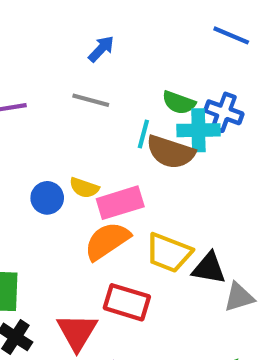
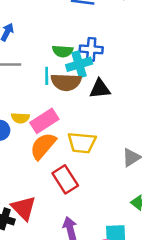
black triangle: (209, 268) -> (100, 89), moved
red rectangle: (127, 302) -> (65, 179), turned 56
red triangle: (77, 332) -> (24, 208), moved

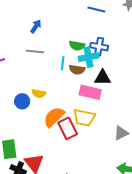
brown semicircle: (66, 82) -> (77, 70), size x0.7
pink rectangle: (44, 121) -> (90, 92), moved, turned 40
red rectangle: (65, 179) -> (68, 128), moved

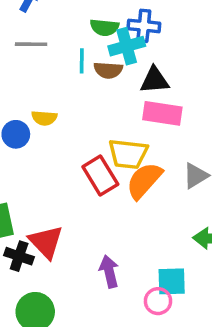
pink rectangle: (90, 92) -> (162, 113), moved
orange semicircle: (54, 117) -> (144, 181), moved

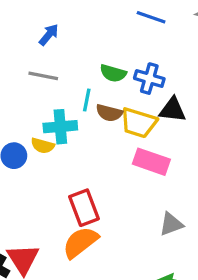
cyan cross: (127, 46) -> (60, 127), moved
black triangle: (154, 80) -> (172, 110), moved
yellow trapezoid: (128, 154) -> (139, 123), moved
orange semicircle: (144, 181) -> (80, 242), moved

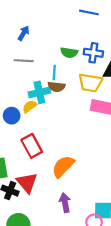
brown semicircle: (109, 113) -> (57, 87), moved
yellow semicircle: (43, 146) -> (30, 106), turned 136
red rectangle: (84, 208) -> (32, 146), moved

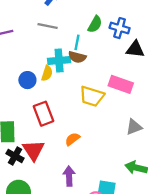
green semicircle: (69, 53) -> (95, 24), turned -77
yellow trapezoid: (90, 83) -> (92, 96), moved
yellow semicircle: (30, 106) -> (47, 73), turned 136
orange semicircle: (63, 166) -> (72, 139), size x0.6

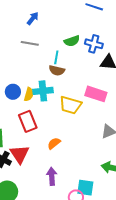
green semicircle: (95, 24) -> (72, 41), turned 42
cyan cross: (59, 60) -> (43, 91), moved
yellow semicircle: (47, 73) -> (29, 94), moved

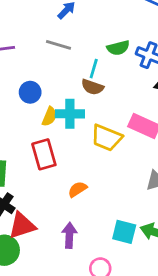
blue circle: (13, 92) -> (30, 92), moved
red triangle: (20, 154) -> (22, 226), moved, turned 40
cyan square: (85, 188) -> (124, 232), moved

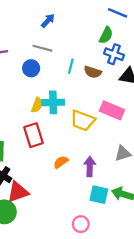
green semicircle: (118, 48) -> (106, 35), moved, turned -48
brown semicircle: (92, 87) -> (93, 72), moved
blue circle: (30, 92) -> (31, 68), moved
purple arrow: (69, 235) -> (90, 166), moved

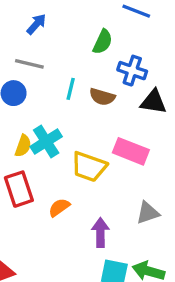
green semicircle: (106, 35) -> (103, 42), moved
cyan cross: (53, 102) -> (46, 142), turned -30
orange semicircle: (61, 162) -> (59, 208), moved

